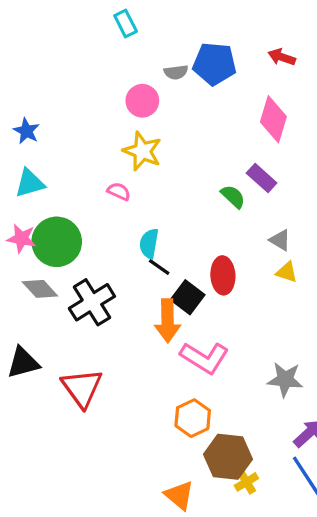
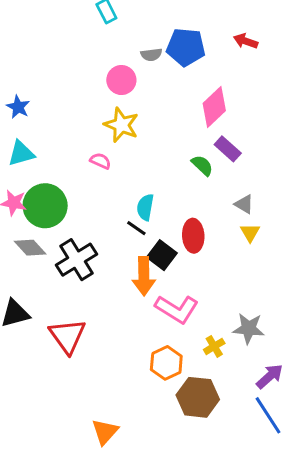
pink diamond: (273, 119) -> (214, 107), moved, turned 30
cyan semicircle: (149, 243) -> (145, 207), moved
yellow triangle: (287, 272) -> (250, 233), turned 42
yellow cross: (246, 482) -> (214, 346), moved
orange triangle: (179, 495) -> (105, 432), moved, turned 32

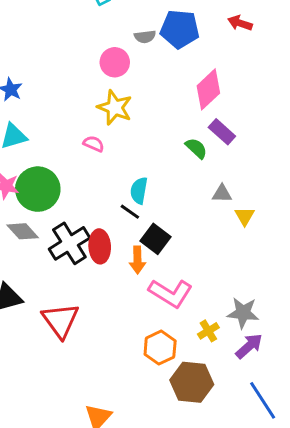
gray triangle: (244, 204) -> (222, 194), moved, turned -30
red ellipse: (193, 236) -> (100, 246), moved
orange arrow: (144, 276) -> (137, 260), size x0.7
purple arrow: (270, 376) -> (249, 346), moved

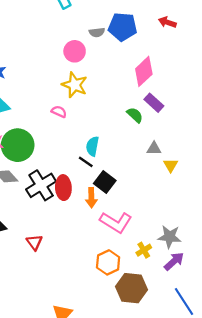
red triangle: (60, 320) -> (34, 242), size x0.6

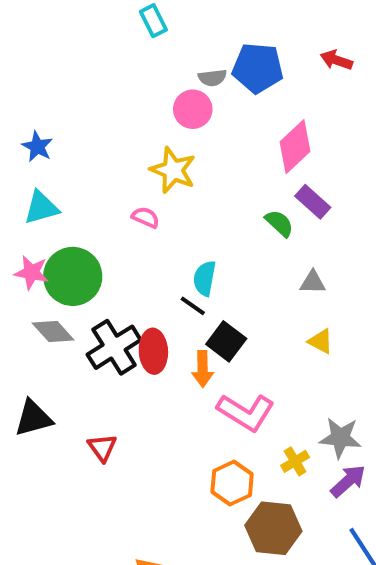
pink circle: (75, 51) -> (193, 109), moved
yellow triangle: (171, 165) -> (321, 341), moved, turned -32

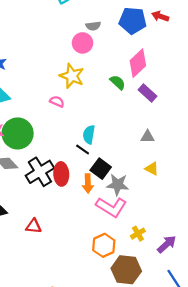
blue pentagon: (258, 68) -> (133, 21), moved
green semicircle: (279, 223) -> (118, 82), moved
gray star: (340, 438) -> (118, 185), moved
red triangle: (102, 448) -> (34, 226), turned -49

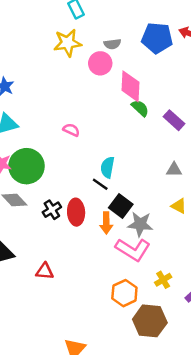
pink diamond: (138, 63) -> (130, 86), moved, turned -44
yellow star: (72, 76) -> (68, 43), moved, turned -30
black cross: (40, 172) -> (52, 210), size x0.6

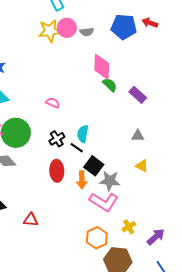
pink circle: (100, 63) -> (67, 28), moved
black cross: (52, 210) -> (57, 139), moved

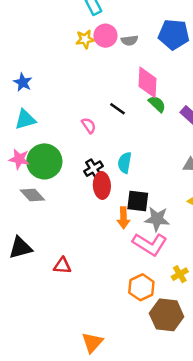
yellow star: (50, 31) -> (85, 39), size x0.7
pink semicircle: (53, 103) -> (89, 126), turned 32
black line: (77, 148) -> (117, 109), moved
black square: (94, 166) -> (138, 201), turned -30
red ellipse: (57, 171) -> (102, 185), moved

